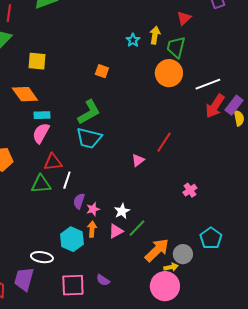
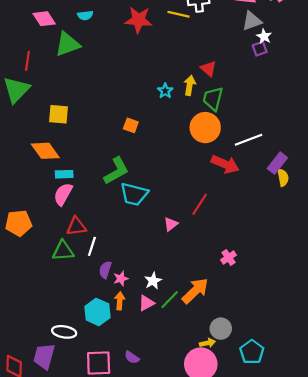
red triangle: (184, 18) -> (209, 69), moved, turned -35
red arrow: (215, 106) -> (225, 164), moved, turned -100
cyan trapezoid: (89, 138) -> (134, 194), moved
cyan pentagon: (211, 238) -> (252, 352), moved
orange arrow: (157, 250) -> (195, 291), moved

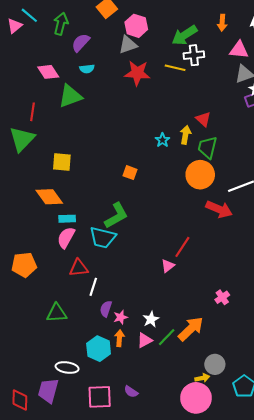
cyan trapezoid: (134, 194) -> (103, 238), moved
red line: (200, 204) -> (182, 247), moved
green triangle: (63, 251) -> (57, 313), moved

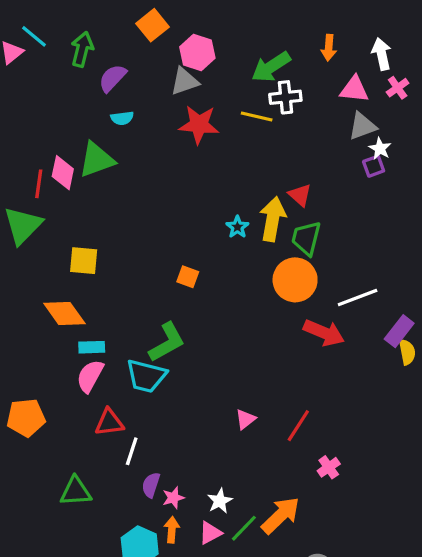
pink diamond: (48, 72) -> (63, 173), moved, turned 45
yellow arrow: (186, 135) -> (273, 219), size x1.5
red line: (182, 247) -> (298, 426), moved

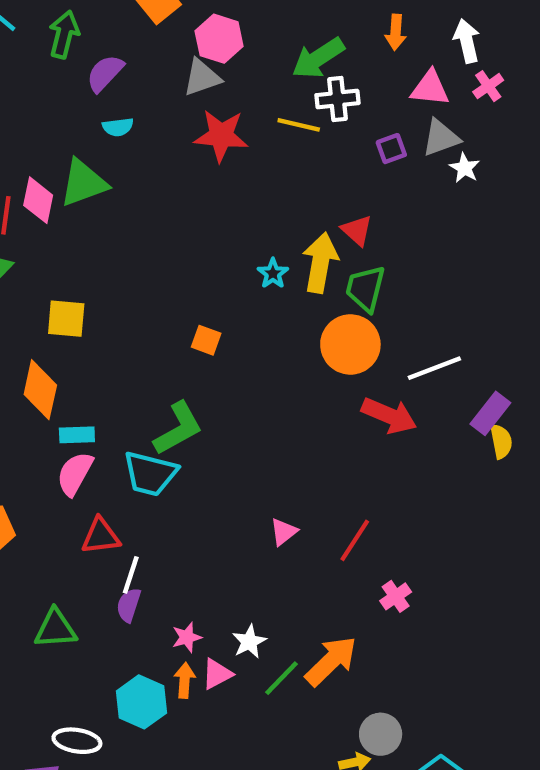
purple square: (374, 166) -> (391, 149), moved
orange diamond: (64, 314) -> (40, 390), turned 48
purple semicircle: (151, 485) -> (129, 605), moved
pink triangle: (210, 533) -> (217, 674), moved

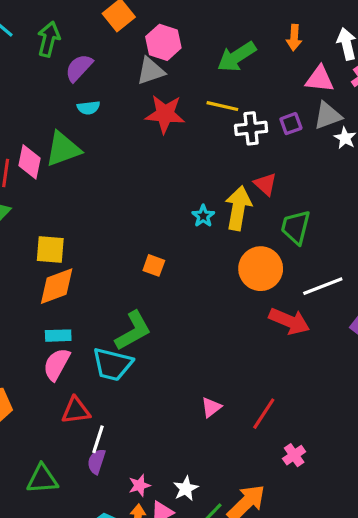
white cross: (337, 99) -> (251, 128), moved
green trapezoid: (365, 288) -> (296, 227), moved
orange diamond: (40, 390) -> (57, 286), moved, turned 57

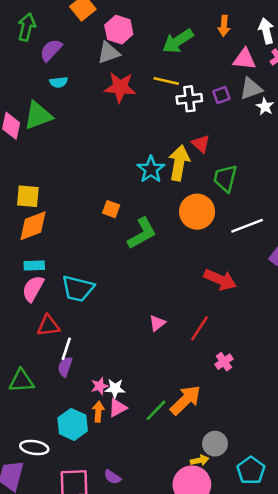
cyan star: (203, 216) -> (151, 169), size x1.5
red arrow: (289, 321) -> (220, 280), moved
green L-shape: (133, 331) -> (142, 233), moved
white star: (186, 489) -> (115, 389), moved, turned 30

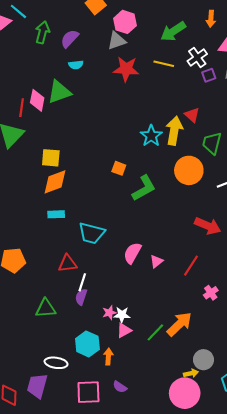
green arrow: (27, 27) -> (42, 32), moved
white cross: (189, 99) -> (197, 57), moved, turned -30
pink semicircle: (33, 289) -> (132, 253), moved
orange arrow: (98, 412) -> (108, 357), moved

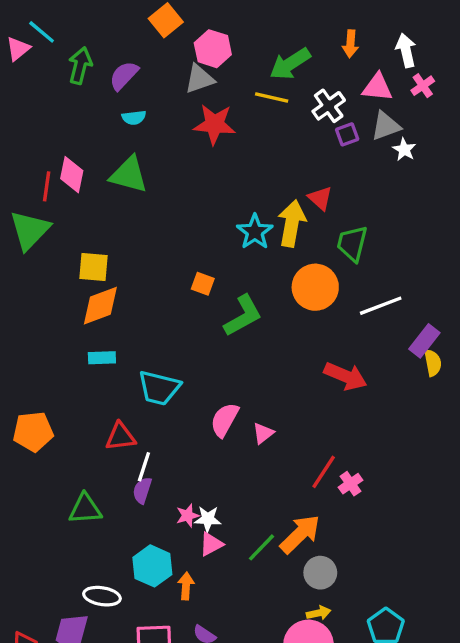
yellow line: (164, 64) -> (272, 97), moved
green triangle: (59, 92) -> (129, 175), moved, turned 35
red line: (191, 266) -> (324, 472), moved
gray circle: (203, 360) -> (320, 573), moved

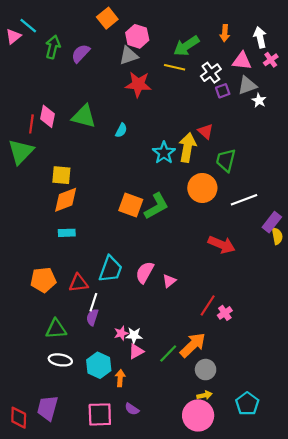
cyan semicircle: (134, 118) -> (121, 130), moved, turned -56
orange square: (203, 284) -> (131, 205), moved, size x1.6
cyan trapezoid: (159, 388) -> (111, 269), moved, turned -84
orange pentagon: (33, 432) -> (43, 280), moved
white ellipse: (102, 596) -> (60, 360), moved

